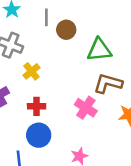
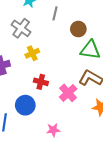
brown circle: (66, 30) -> (78, 29), moved
red cross: (37, 106) -> (41, 82), moved

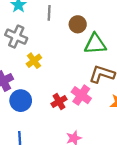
red cross: (41, 82) -> (59, 102), moved, turned -32
blue circle: (25, 105) -> (21, 101), moved

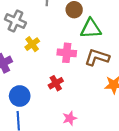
pink cross: (81, 95) -> (67, 53), moved, turned -30
blue circle: (21, 101) -> (20, 96), moved

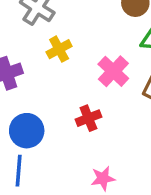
pink cross: (67, 53) -> (113, 71), turned 30

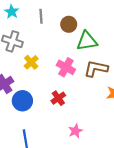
blue circle: (27, 131) -> (22, 101), moved

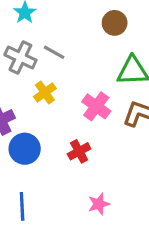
gray line: (41, 16) -> (54, 52), moved, turned -64
brown circle: (69, 24) -> (115, 23), moved

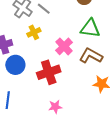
red cross: (79, 151) -> (49, 72), size x1.6

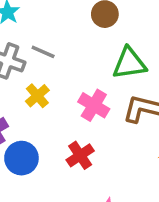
red cross: (49, 72) -> (80, 155), size x0.7

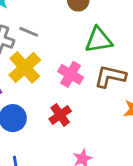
yellow cross: (37, 96) -> (25, 67), size x1.6

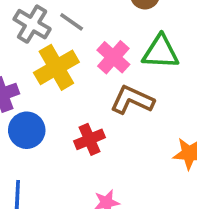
pink cross: (71, 74) -> (113, 57), moved
brown L-shape: (110, 76) -> (132, 100), moved

